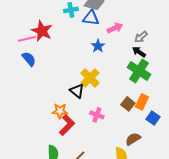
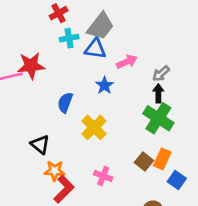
red star: (42, 31) -> (31, 66), turned -30
black arrow: (139, 52) -> (158, 93), turned 56
blue semicircle: (29, 59) -> (65, 102), moved, turned -119
black triangle: (77, 91) -> (40, 144), moved

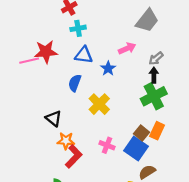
gray trapezoid: (101, 26) -> (147, 21), moved
blue triangle: (95, 49) -> (84, 55), moved
green cross: (158, 118) -> (154, 96), turned 30
blue square: (177, 180) -> (136, 149), moved, size x1.5

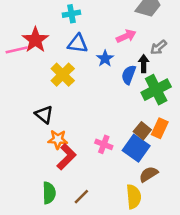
red star: (46, 52) -> (35, 40), turned -30
black arrow: (154, 75) -> (144, 64), moved
blue semicircle: (75, 83) -> (129, 75), moved
yellow cross: (99, 104) -> (63, 75), moved

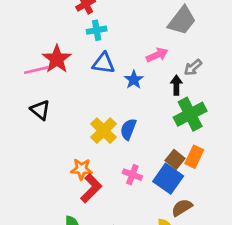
yellow cross: (63, 75) -> (104, 131), moved
blue semicircle: (129, 75) -> (128, 129), moved
black triangle: (44, 115) -> (40, 110), moved

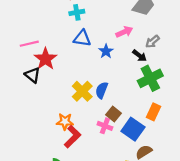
red star: (57, 59) -> (45, 59), moved
black arrow: (176, 85) -> (139, 56), turned 128
brown square: (175, 159) -> (114, 114), moved

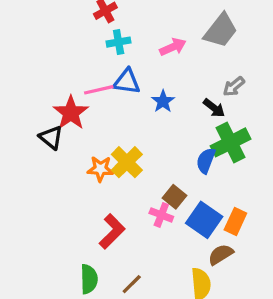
pink arrow: (124, 32) -> (173, 47), moved
pink line: (29, 44) -> (99, 90), moved
blue semicircle: (102, 90) -> (206, 161), moved
orange rectangle: (154, 112) -> (235, 222), moved
orange star: (65, 122) -> (100, 169), moved

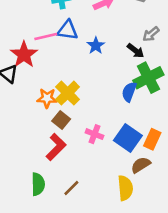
brown square: (175, 197) -> (61, 120), moved

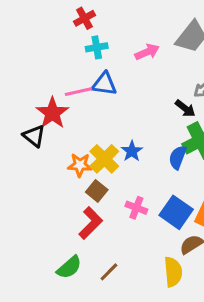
blue star: (96, 46) -> (132, 151), moved
green semicircle: (38, 184) -> (69, 267), turned 50

